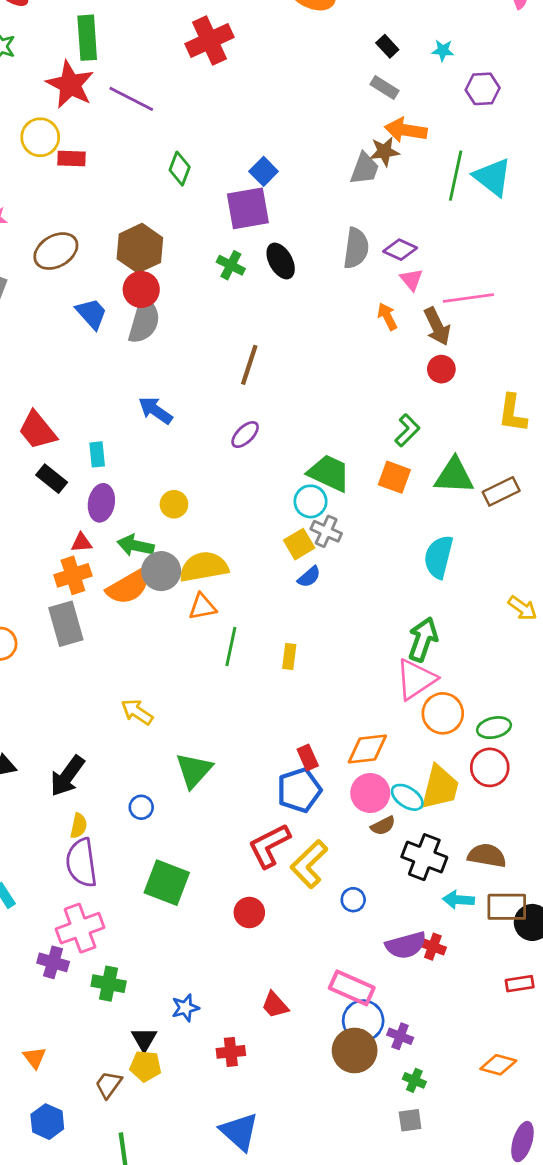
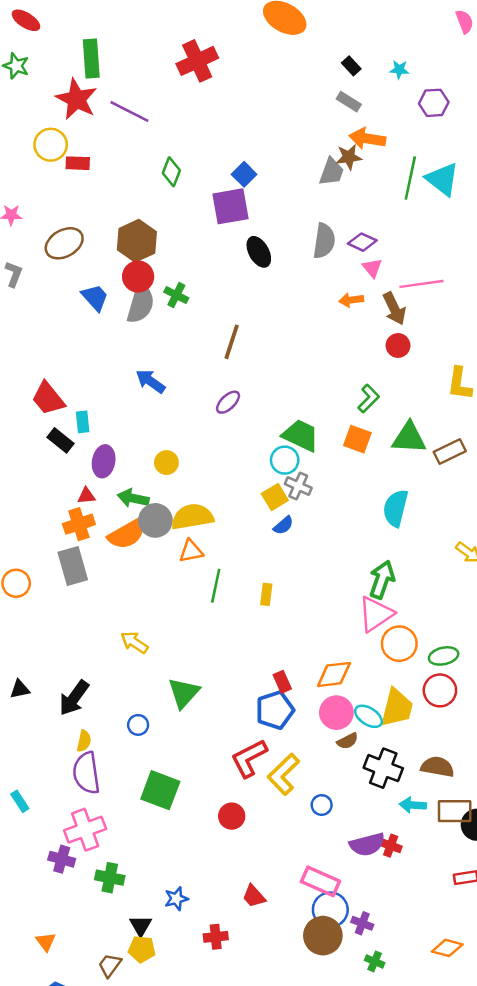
green cross: (231, 265) -> (176, 295), moved
orange arrow: (387, 316) -> (351, 300), turned -70
cyan rectangle: (97, 454) -> (83, 422), moved

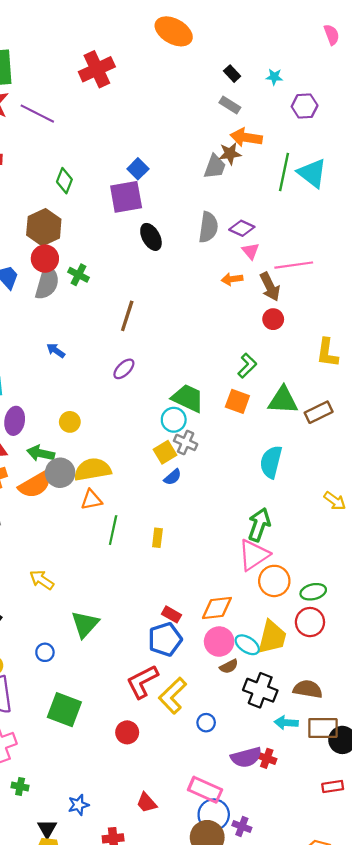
green diamond: (171, 172) -> (64, 181), moved
blue arrow: (150, 381) -> (56, 351), size x0.7
red rectangle: (282, 682) -> (171, 614), turned -36
green cross: (110, 878) -> (20, 786), size x0.7

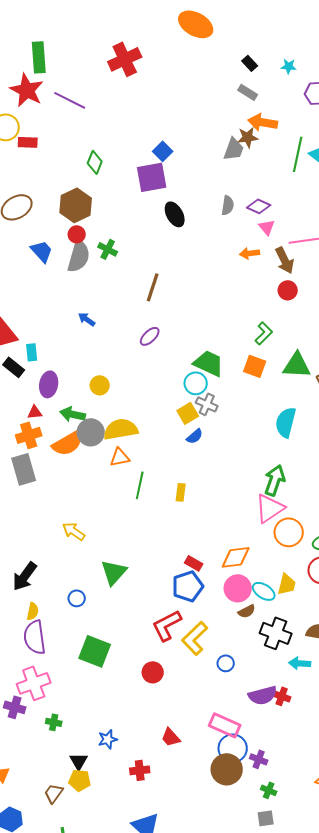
gray semicircle: (208, 227) -> (228, 205), size x0.7
red circle: (45, 259) -> (77, 234), size x0.7
yellow trapezoid: (272, 637) -> (287, 584), size x0.7

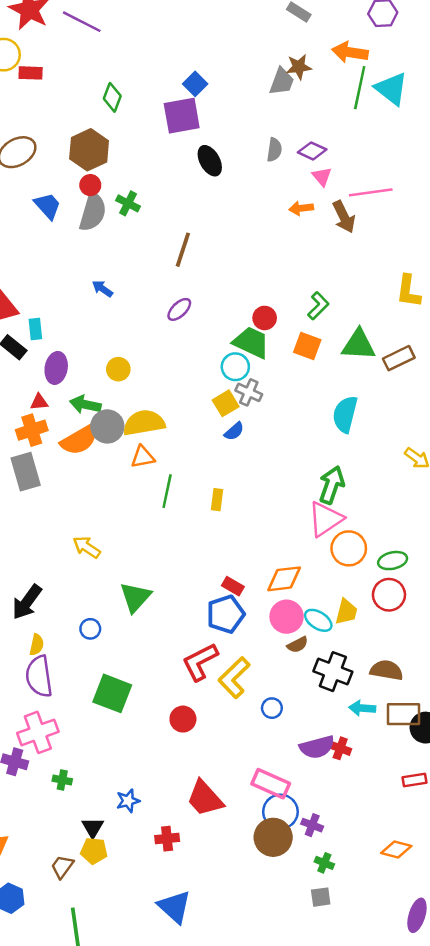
orange arrow: (263, 122) -> (350, 52), moved
red circle: (288, 290) -> (265, 318), moved
red trapezoid: (171, 737) -> (205, 798), size x1.6

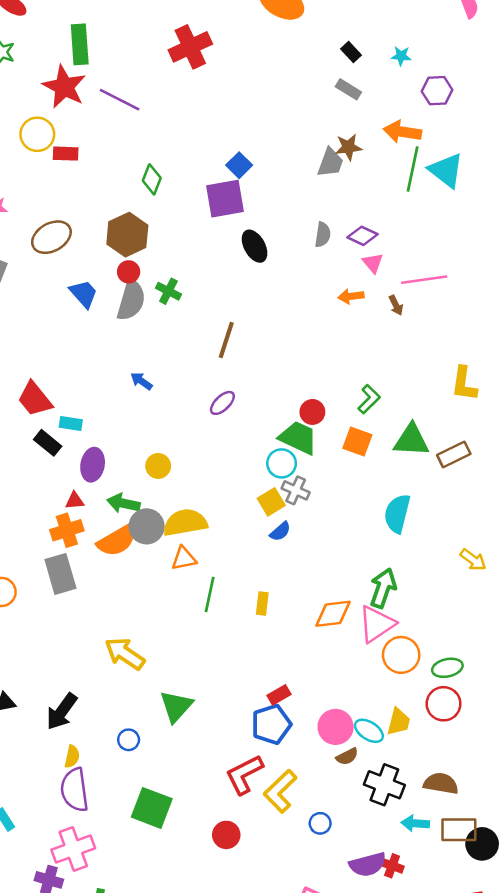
brown arrow: (344, 217) -> (396, 305), size x0.6
cyan rectangle: (35, 329) -> (71, 424), turned -75
yellow arrow: (87, 547) -> (125, 654), size x1.4
orange diamond: (284, 579) -> (333, 614), moved
red rectangle: (233, 586) -> (279, 695), turned -60

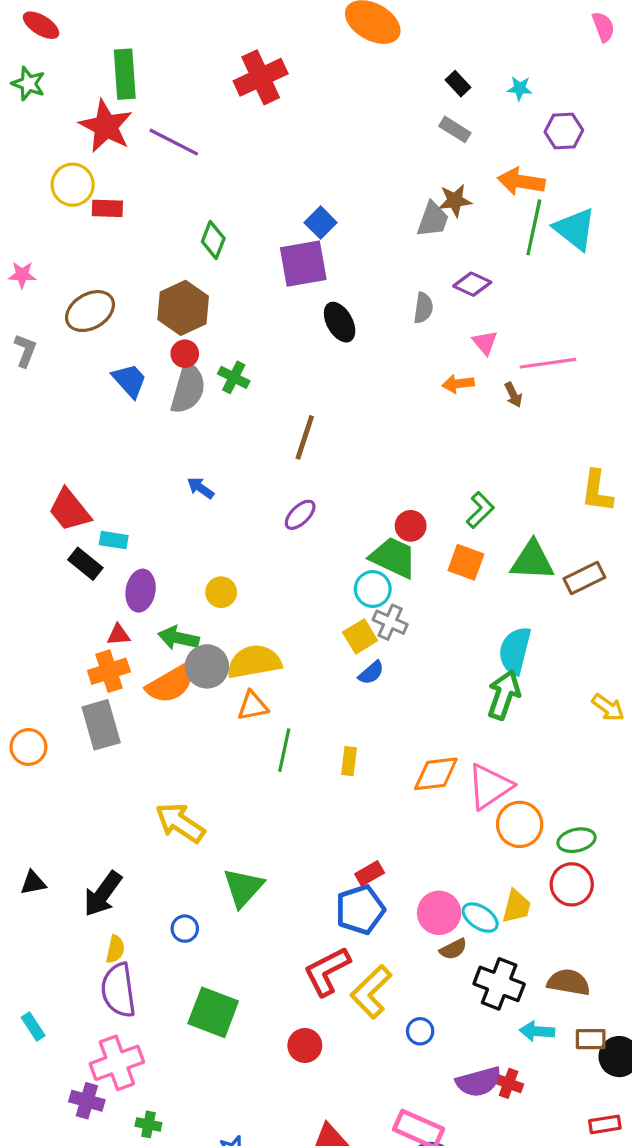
purple diamond: (363, 236) -> (472, 284), moved
green arrow: (383, 588) -> (504, 695), moved
brown rectangle: (459, 830) -> (591, 1039), size x0.7

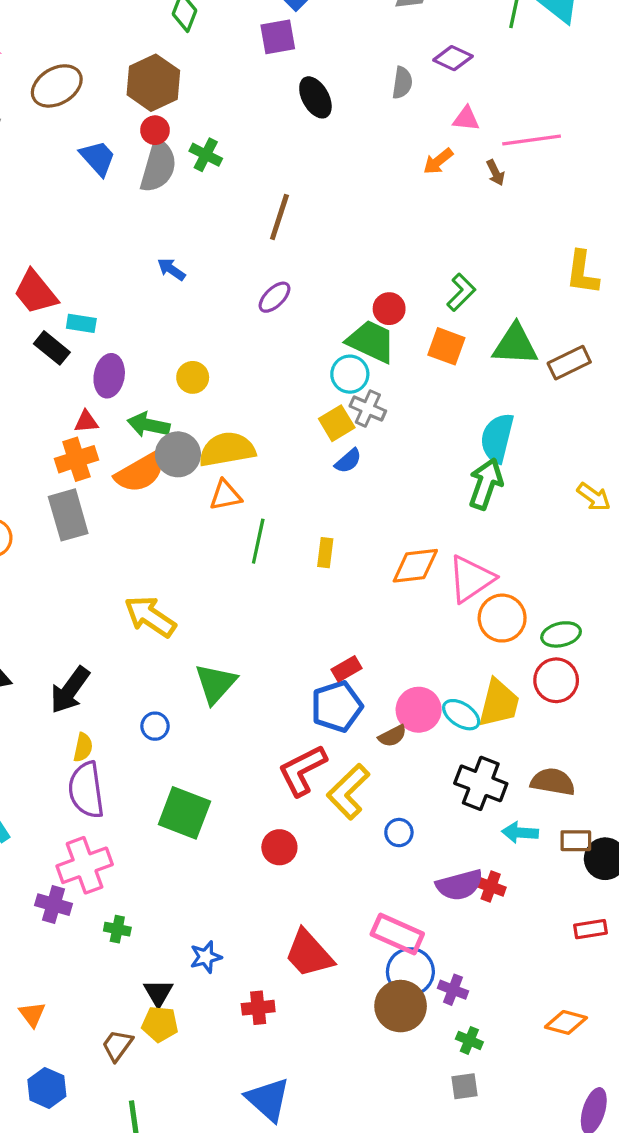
purple square: (303, 264) -> (278, 37), size x0.7
pink triangle: (485, 343) -> (466, 119), turned -44
orange arrow: (458, 384) -> (438, 161), turned -32
yellow trapezoid: (516, 906) -> (499, 703), size x1.4
brown semicircle: (453, 949) -> (392, 736), moved

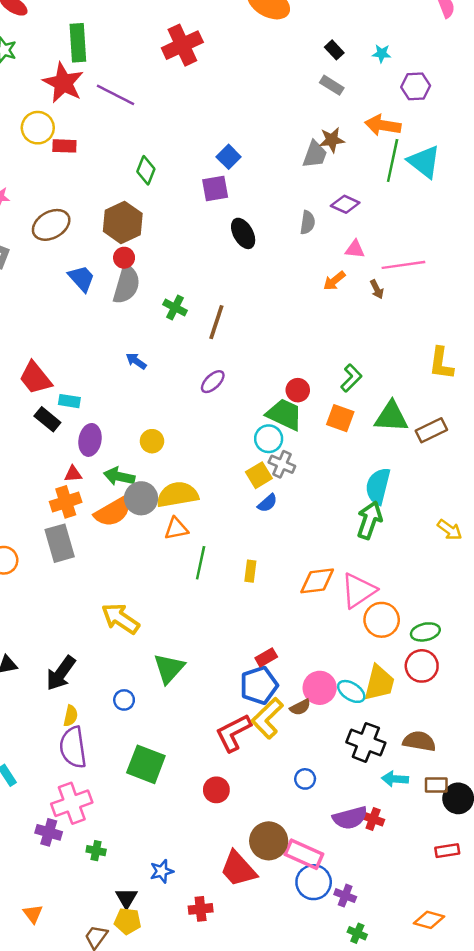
green cross: (206, 155) -> (175, 308), moved
yellow L-shape: (348, 792) -> (267, 718), moved
brown circle: (401, 1006) -> (269, 841), moved

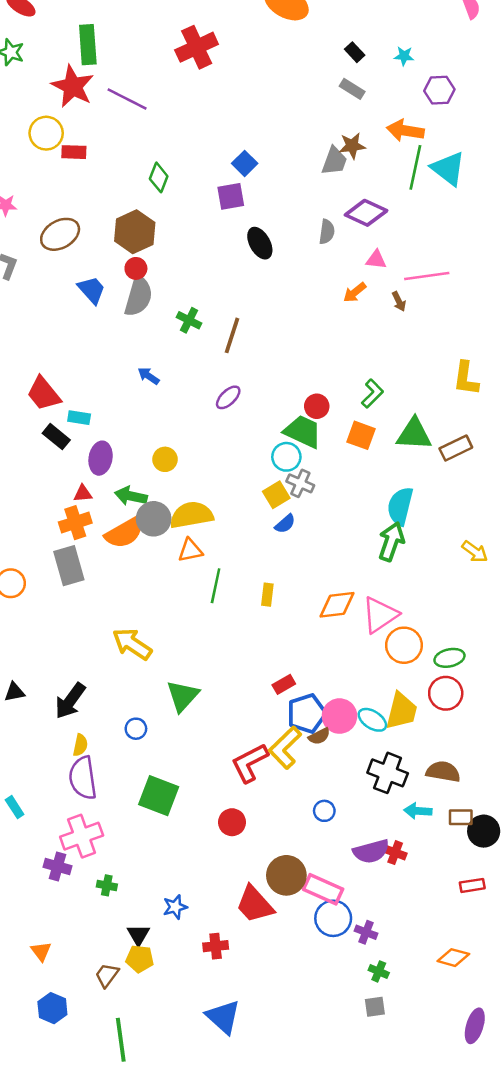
purple diamond: (345, 204) -> (366, 213), size x1.4
blue pentagon: (259, 685) -> (307, 713), moved

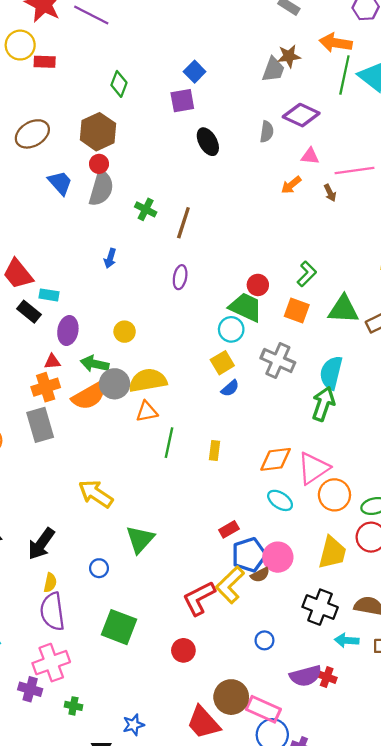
blue arrow: (149, 376) -> (110, 258), turned -108
purple ellipse: (228, 397) -> (180, 277), turned -35
gray cross: (300, 483) -> (278, 360), moved, size x1.4
cyan ellipse: (372, 720) -> (280, 500), moved

